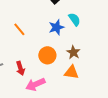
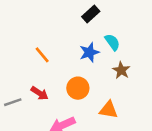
brown star: (73, 52) -> (121, 70), moved
red arrow: (20, 68) -> (40, 93), moved, turned -40

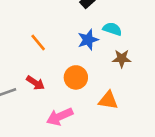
cyan semicircle: (112, 42) -> (112, 29), turned -36
brown star: (121, 70) -> (122, 59), turned -30

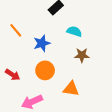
blue star: (88, 40) -> (42, 43), moved
orange line: (38, 42) -> (16, 30), moved

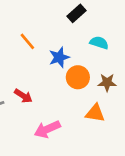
brown star: (82, 55) -> (107, 83), moved
orange circle: (45, 70) -> (78, 77), moved

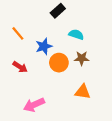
brown star: (107, 83) -> (82, 58), moved
red arrow: (23, 96) -> (20, 67), moved
orange triangle: (95, 113) -> (83, 92), moved

